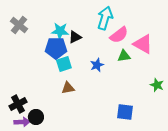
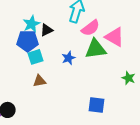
cyan star: (60, 31) -> (32, 24), turned -30
green triangle: (124, 56) -> (96, 49), size x1.6

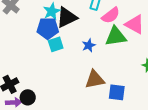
black triangle: (47, 30) -> (67, 17), size x1.6
brown triangle: (40, 81) -> (95, 79), moved, size x1.5

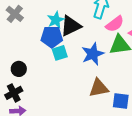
blue star: (89, 45) -> (93, 54), size x1.6
black circle: (28, 97) -> (19, 69), moved

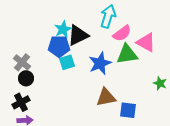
gray cross: (15, 14) -> (22, 62), moved

